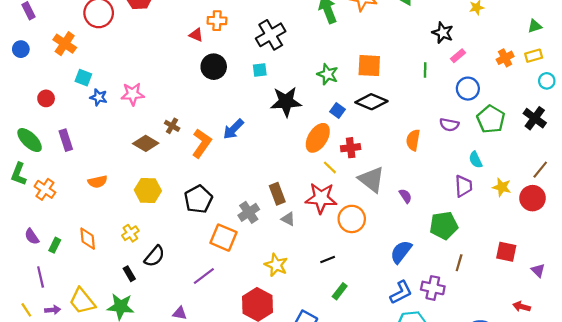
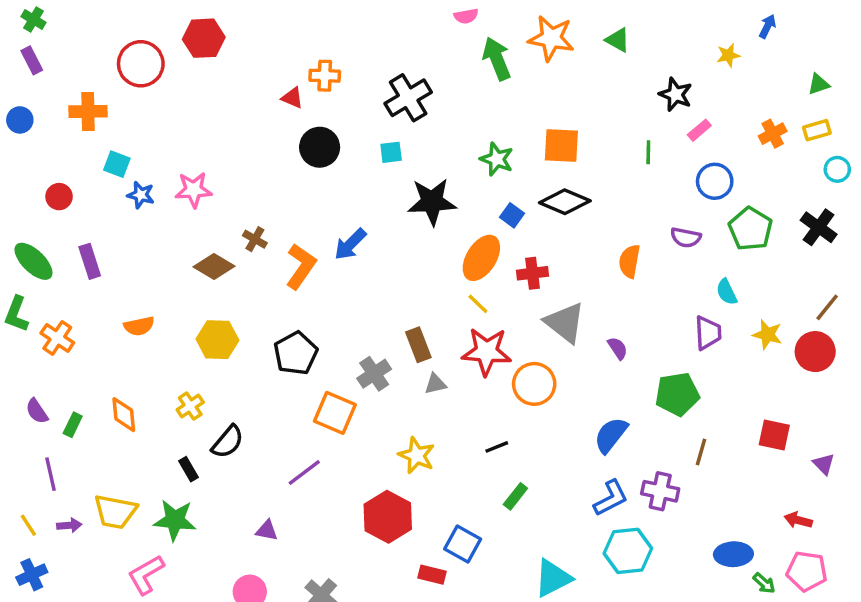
orange cross: (65, 44) -> (88, 111), turned -35
yellow line: (330, 167) -> (478, 304), moved
gray triangle: (288, 219) -> (435, 384), turned -40
yellow trapezoid: (82, 301) -> (115, 512), turned -40

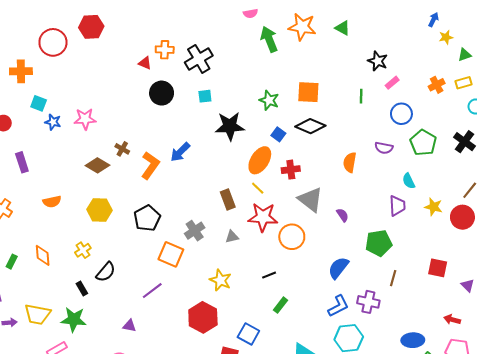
yellow star: (728, 55) -> (446, 37), moved
black cross: (408, 98) -> (199, 59), moved
brown rectangle: (418, 345) -> (228, 200), moved

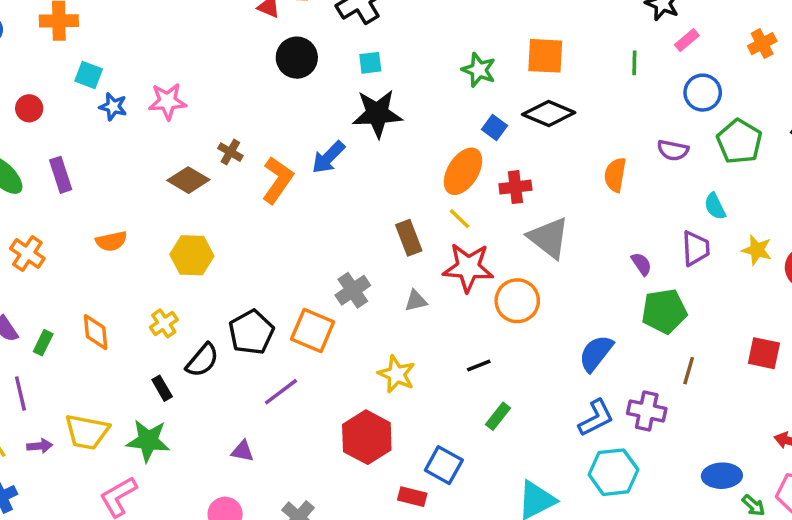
black star: (230, 126) -> (377, 114), moved
purple semicircle: (342, 215) -> (641, 264), moved
black pentagon: (147, 218) -> (251, 332), moved

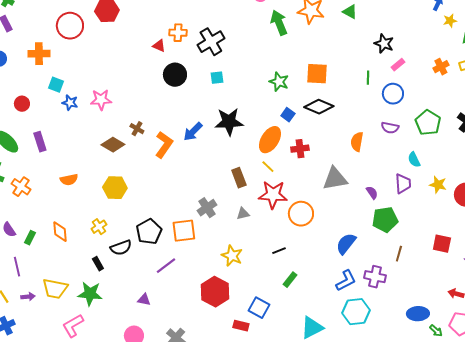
blue circle: (703, 93) -> (393, 94), moved
black star: (377, 114) -> (229, 122), moved
gray triangle: (549, 238) -> (335, 179), moved, turned -48
orange square: (313, 330) -> (184, 231), turned -30
black semicircle: (202, 360) -> (121, 248), turned 30

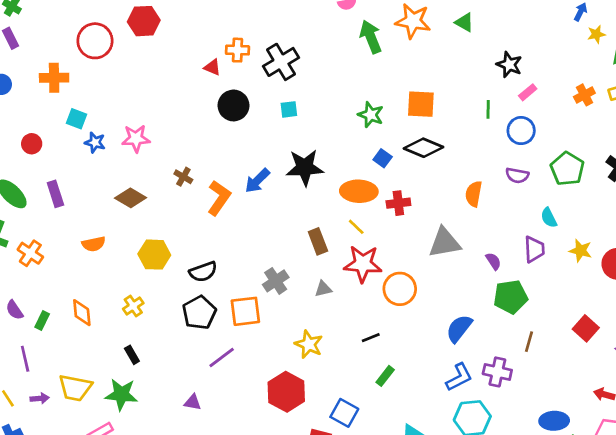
orange ellipse: (270, 140) -> (359, 191), turned 60
brown diamond: (113, 145) -> (131, 198), moved
red square: (442, 244) -> (586, 328), turned 30
black semicircle: (121, 248) -> (203, 272), moved

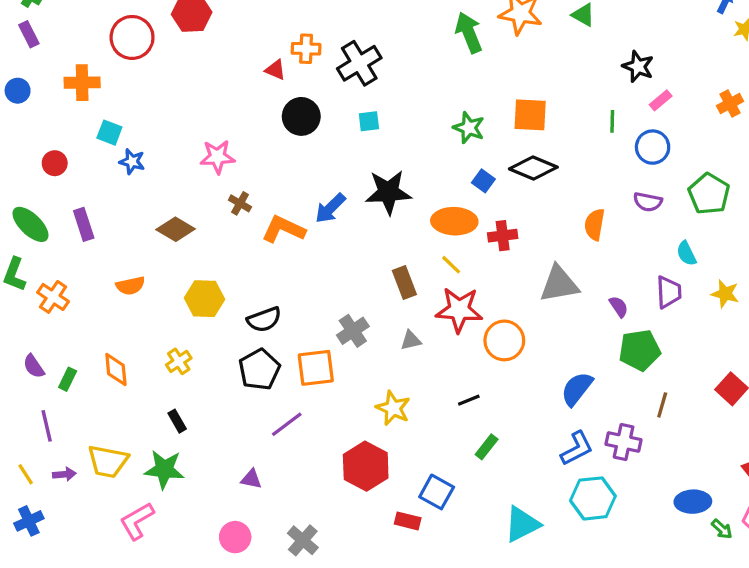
pink star: (136, 138) -> (217, 157), moved
orange L-shape: (219, 198) -> (284, 229), turned -100

